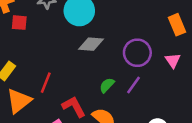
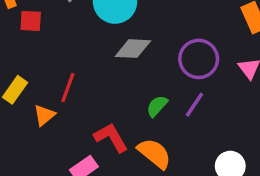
red line: (46, 83) -> (68, 88), moved
orange triangle: (19, 101) -> (44, 115), moved, size x0.6

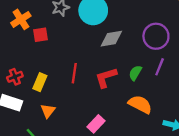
orange triangle: (44, 115) -> (48, 111), moved
red L-shape: (111, 137) -> (106, 77), moved, turned -65

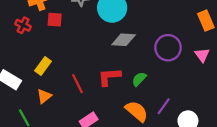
purple line: (160, 67) -> (164, 106), moved
red line: (74, 73) -> (78, 84), moved, turned -48
red cross: (15, 77) -> (23, 25), moved, turned 35

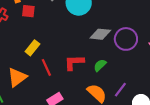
gray diamond: (124, 40) -> (100, 34), moved
yellow rectangle: (43, 66) -> (32, 48), moved
orange triangle: (44, 96) -> (17, 77), size x1.5

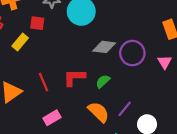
red square: (28, 11) -> (37, 23), moved
yellow rectangle: (32, 48) -> (20, 42), moved

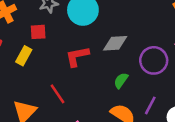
purple circle: (132, 53) -> (154, 60), moved
red L-shape: (74, 77) -> (77, 56), moved

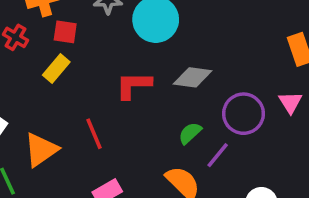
red square: (38, 32) -> (65, 32), moved
purple line: (150, 105) -> (218, 155), moved

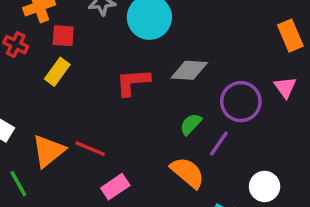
red line: (94, 134) -> (90, 149), moved, turned -40

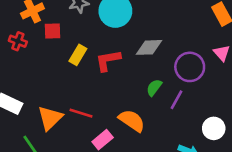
yellow rectangle: (57, 72) -> (78, 55), moved
orange semicircle: (187, 173) -> (132, 121), moved

